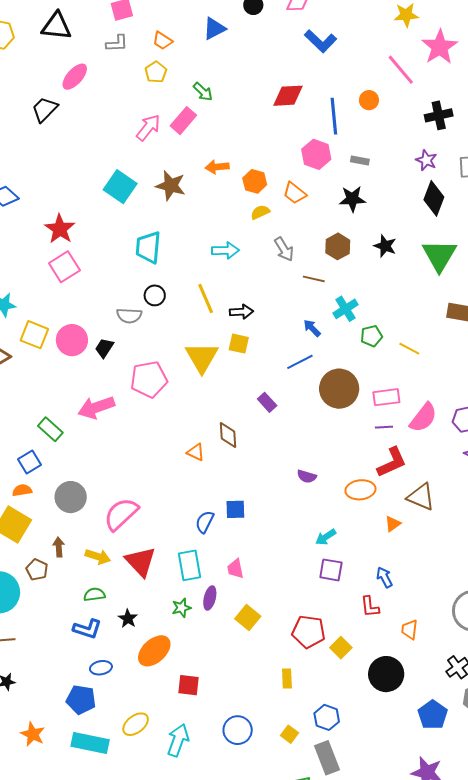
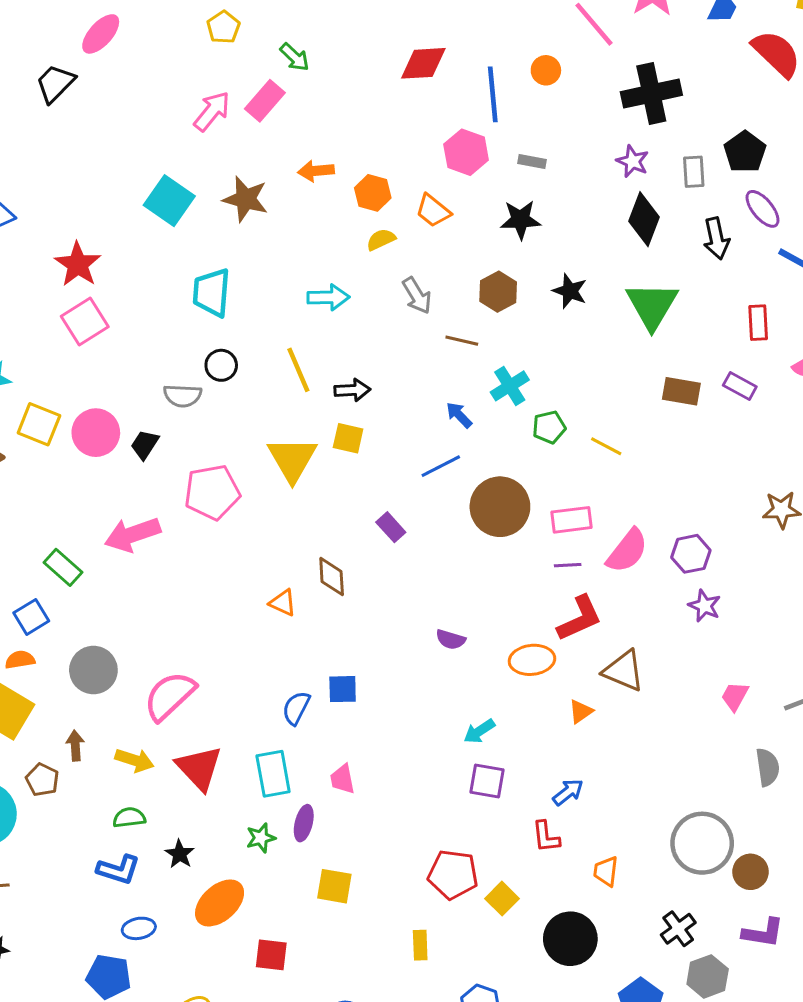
black cross: (439, 115) -> (651, 94), size x1.4
blue arrow: (384, 577) -> (568, 792), turned 80
yellow square: (248, 618) -> (334, 886), moved, turned -30

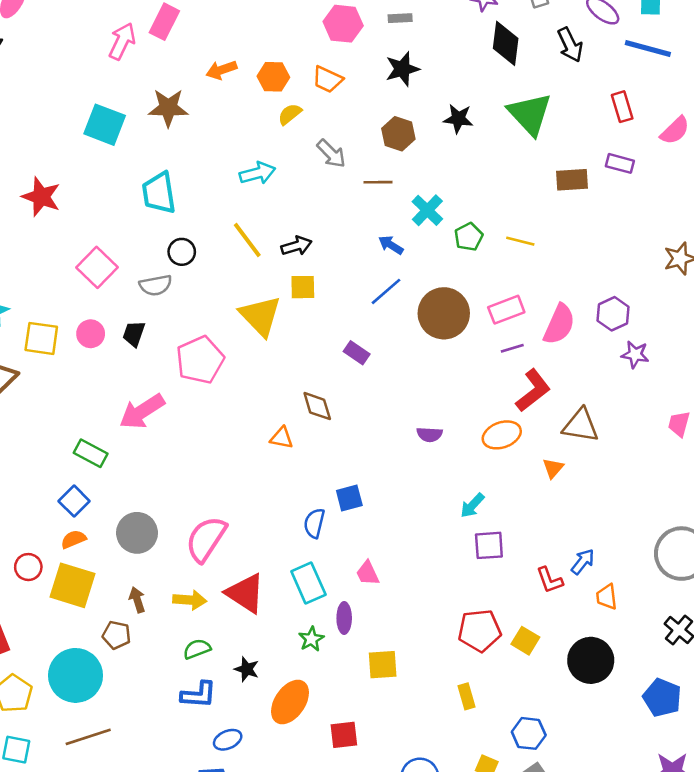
pink square: (85, 322) -> (97, 267), moved
pink circle: (96, 433) -> (91, 334), size x0.7
blue arrow: (568, 792) -> (583, 562), moved

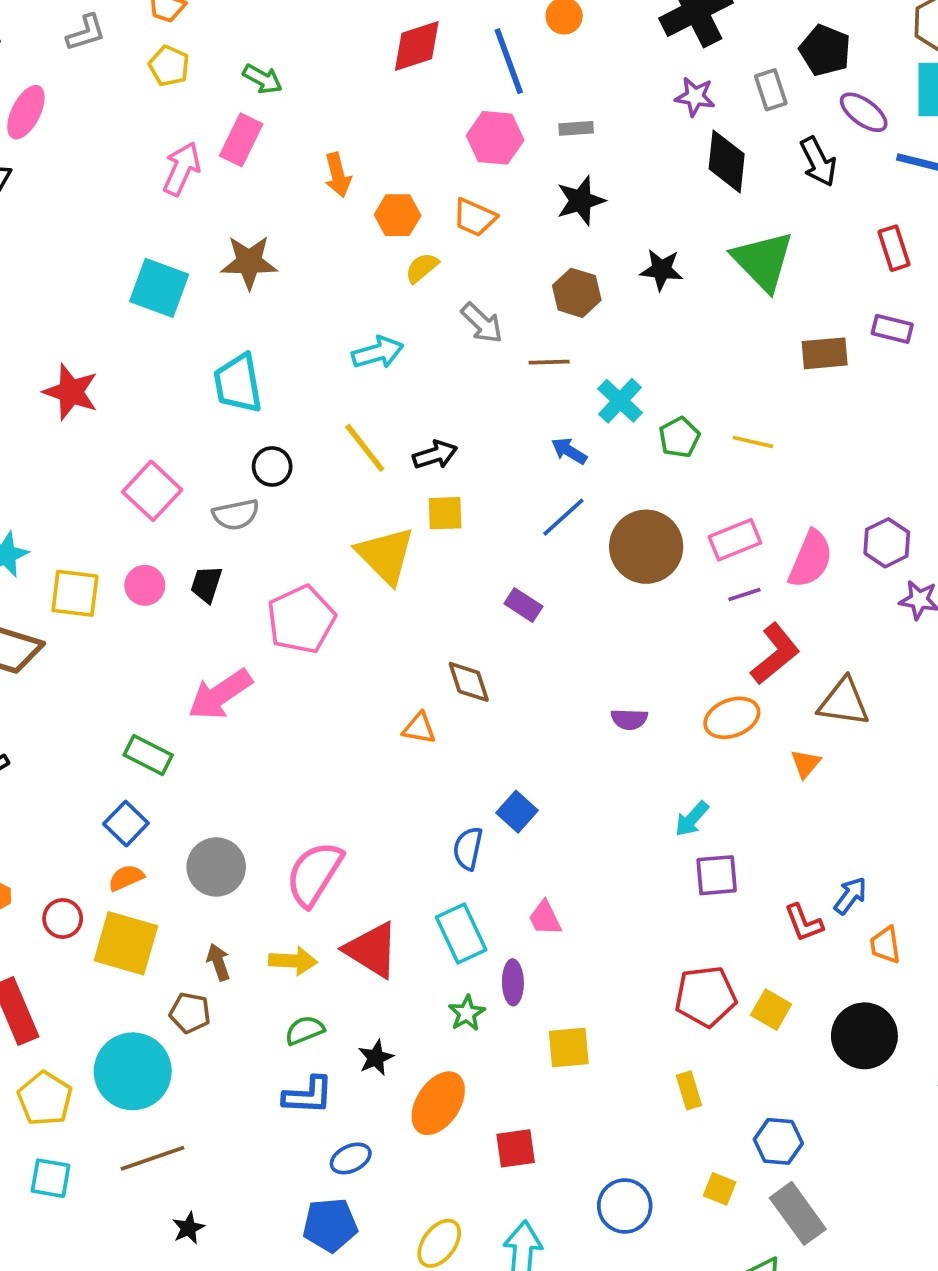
orange arrow: (221, 70) -> (338, 175), moved, turned -84
blue square: (349, 498) -> (517, 812), turned -32
black star: (247, 669) -> (376, 1058), turned 30

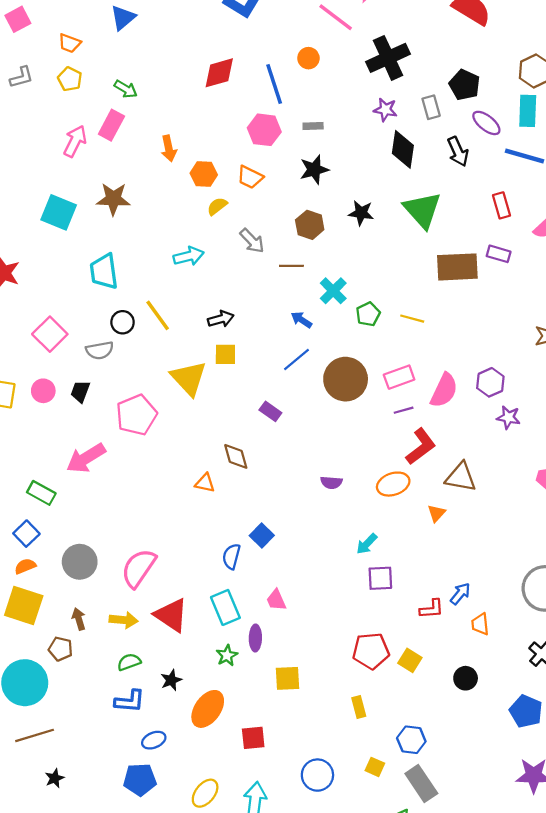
gray L-shape: (86, 33) -> (21, 77), moved
brown rectangle: (825, 353) -> (457, 267), size x1.5
yellow line: (365, 448) -> (158, 315), moved
red L-shape: (804, 923) -> (432, 609), turned -75
black circle: (864, 1036) -> (466, 678), size x0.6

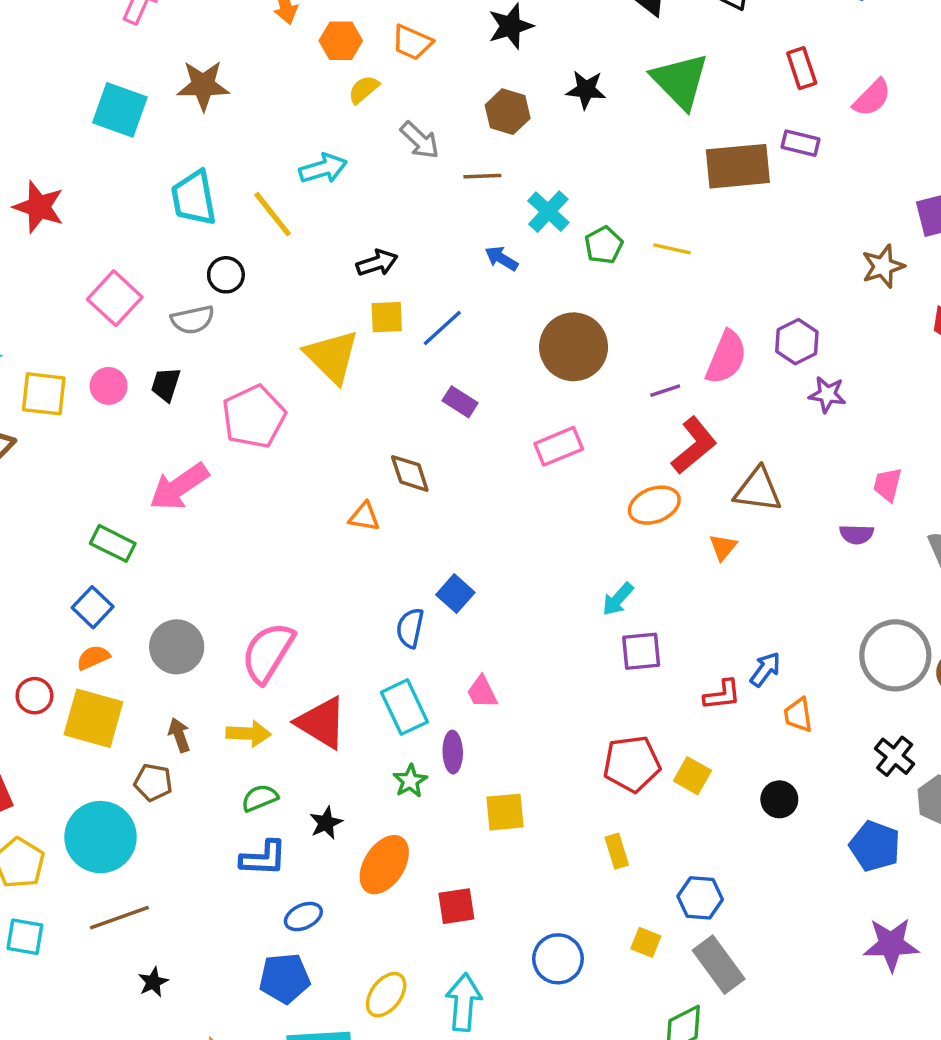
yellow line: (158, 315) -> (273, 214), moved
blue line: (297, 359) -> (442, 328), moved
pink rectangle: (399, 377) -> (559, 446), moved
purple semicircle: (331, 482) -> (857, 534), moved

